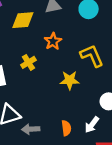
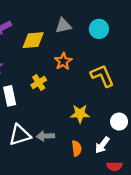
yellow star: (70, 80) -> (80, 114), moved
gray arrow: (31, 129) -> (45, 136), moved

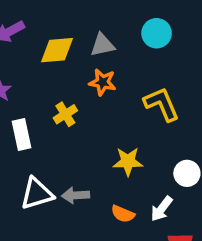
gray triangle: (63, 26) -> (103, 45), moved
orange star: (63, 61) -> (103, 82), turned -30
orange semicircle: (77, 148) -> (123, 214), turned 120

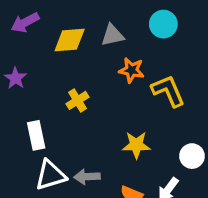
orange star: (103, 82) -> (132, 70), moved
white rectangle: (21, 135) -> (36, 135), moved

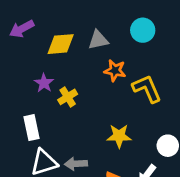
purple star: (15, 78) -> (44, 83), moved

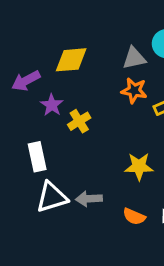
purple arrow: (22, 29) -> (26, 81), moved
gray triangle: (98, 40) -> (134, 58), moved

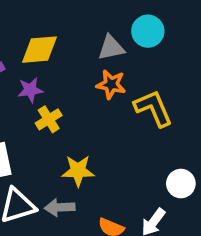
purple star: (52, 105) -> (30, 90), moved, turned 30
yellow star: (139, 166) -> (78, 171), moved

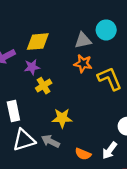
gray arrow: (60, 207) -> (50, 141), turned 30

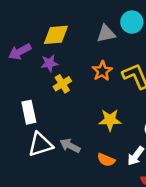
orange star: (83, 64) -> (102, 71), moved, turned 30
yellow star: (62, 118) -> (110, 120), moved

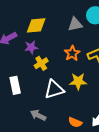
yellow star: (110, 120) -> (78, 81), moved
white triangle: (40, 144) -> (54, 89), moved
gray arrow: (70, 146) -> (38, 115), moved

